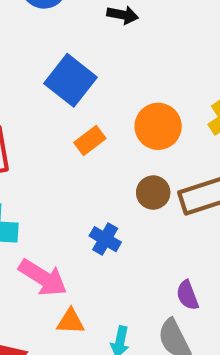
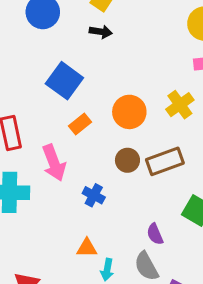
pink arrow: (43, 278) -> (54, 163), moved, turned 39
orange triangle: (71, 321) -> (87, 248), moved

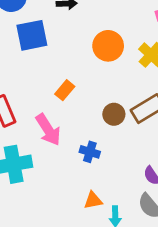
blue square: (64, 81) -> (32, 35), moved, turned -36
orange circle: (129, 112) -> (108, 46), moved

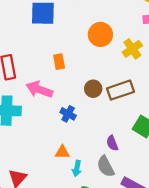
orange rectangle: (65, 90) -> (59, 62), turned -63
pink arrow: (48, 130) -> (39, 90), turned 130

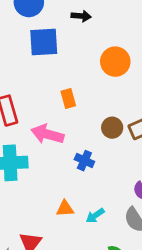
orange triangle: (62, 152) -> (65, 209), moved
cyan arrow: (77, 168) -> (95, 216), moved, turned 49

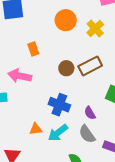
blue cross: (84, 161) -> (59, 105), moved, size x1.5
cyan arrow: (95, 216) -> (58, 133), size x1.5

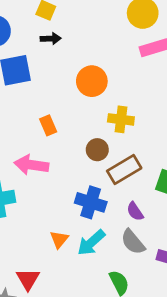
yellow cross: (95, 29) -> (121, 119), moved, turned -36
brown rectangle: (90, 66) -> (124, 169), moved
orange triangle: (36, 129) -> (59, 239), turned -40

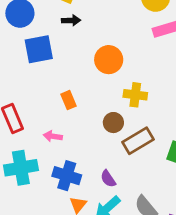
pink arrow: (31, 165) -> (53, 136), size x0.6
blue cross: (91, 202) -> (67, 176), moved
purple semicircle: (135, 211) -> (108, 179), moved

